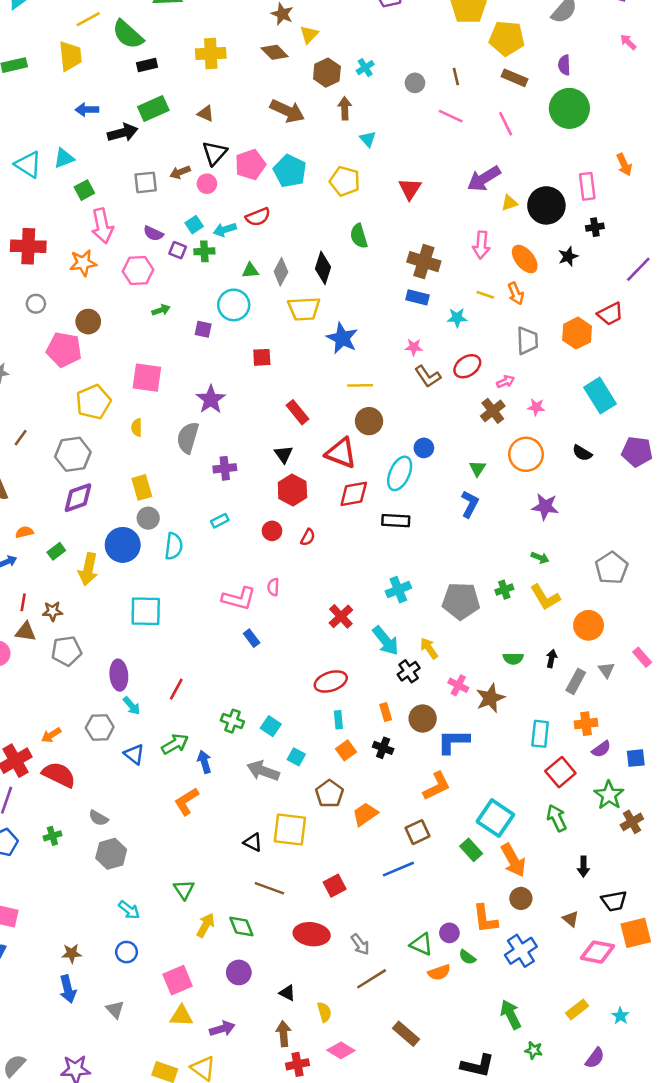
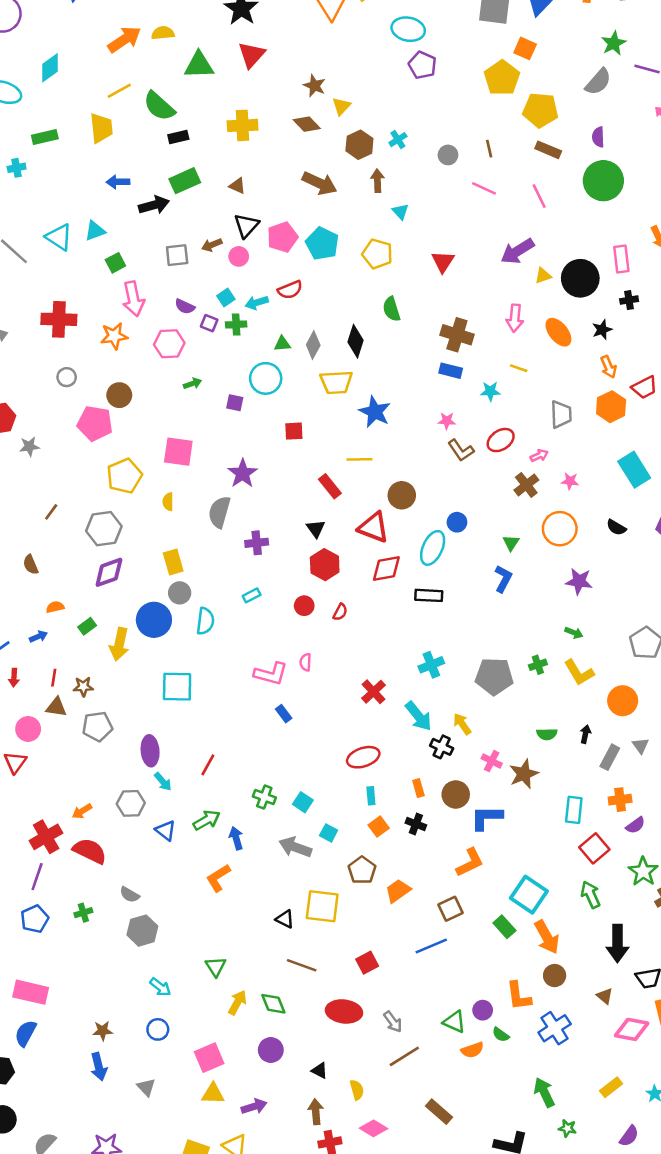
orange arrow: (516, 293) -> (609, 367), moved
yellow line: (360, 385) -> (359, 459), moved
black cross: (409, 671) -> (442, 747), turned -30
black arrow: (583, 867) -> (617, 943), size x1.8

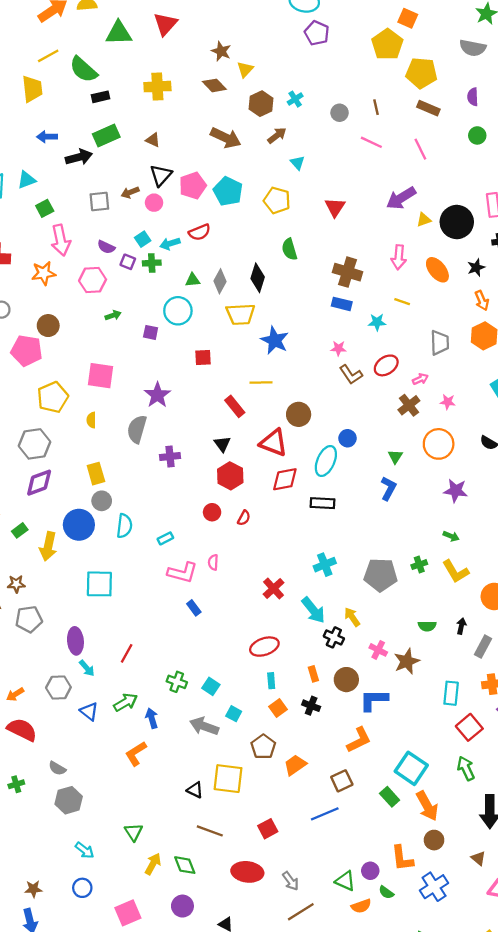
gray semicircle: (598, 82) -> (473, 48), turned 60
brown arrow: (377, 181) -> (277, 135), turned 54
green circle: (603, 181) -> (477, 135), size x0.5
cyan rectangle: (252, 595) -> (165, 538), moved

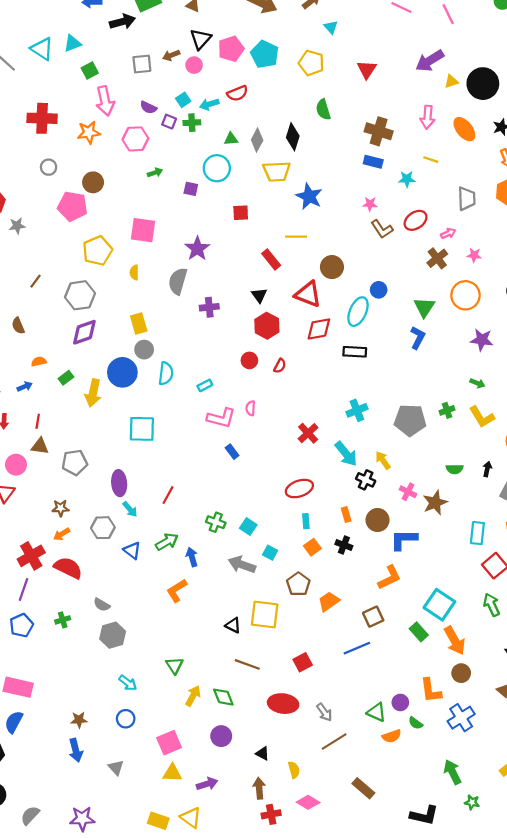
green triangle: (395, 456) -> (424, 307), size x1.5
brown star: (16, 584) -> (60, 508), moved

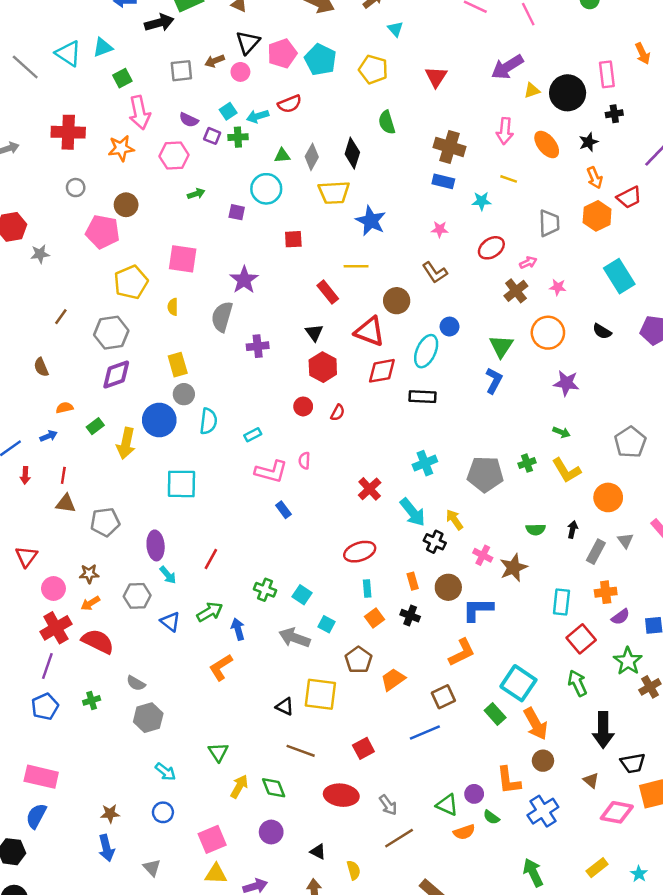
brown L-shape: (382, 229) -> (435, 272), moved
pink circle: (16, 465) -> (53, 588), moved

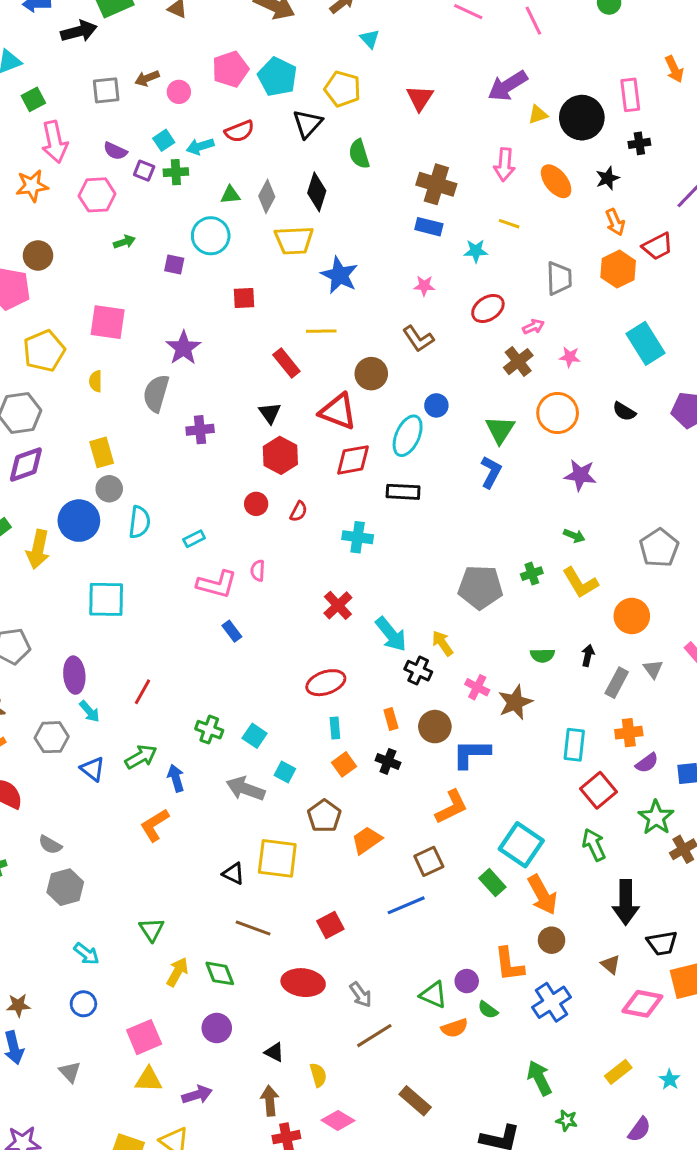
black triangle: (248, 42) -> (308, 124), moved
cyan cross: (425, 463) -> (358, 537), moved, turned 30

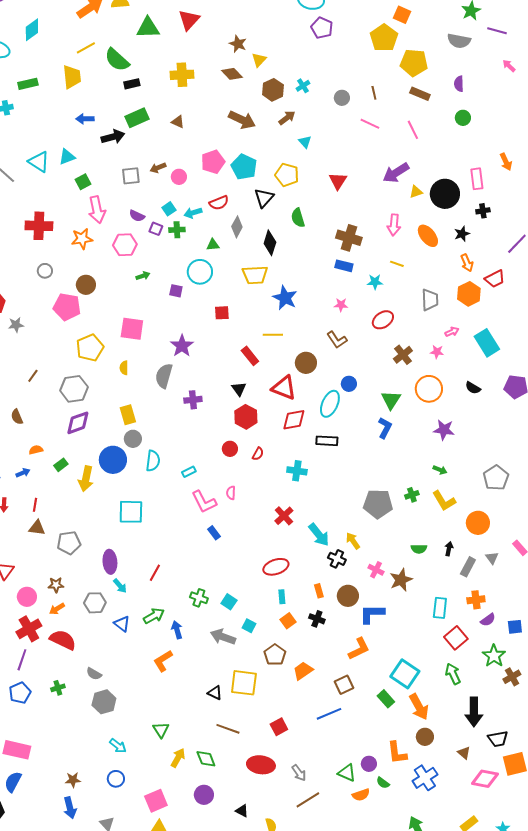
gray diamond: (267, 196) -> (237, 227), moved
pink arrow: (533, 327) -> (452, 332), moved
pink L-shape: (217, 584) -> (204, 502), turned 48

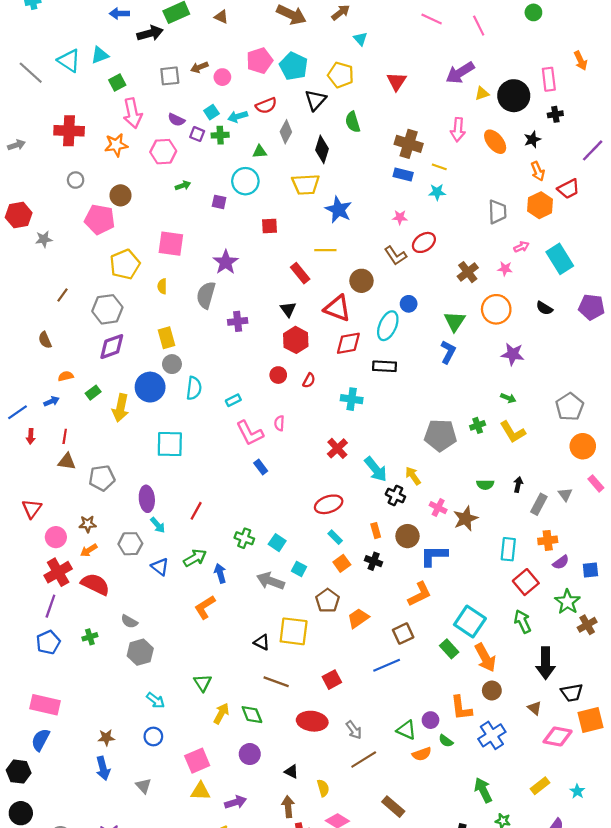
yellow line: (397, 264) -> (439, 167), moved
red ellipse: (383, 320) -> (424, 242), moved
orange circle: (478, 523) -> (583, 446), moved
cyan rectangle: (282, 597) -> (335, 537), turned -40

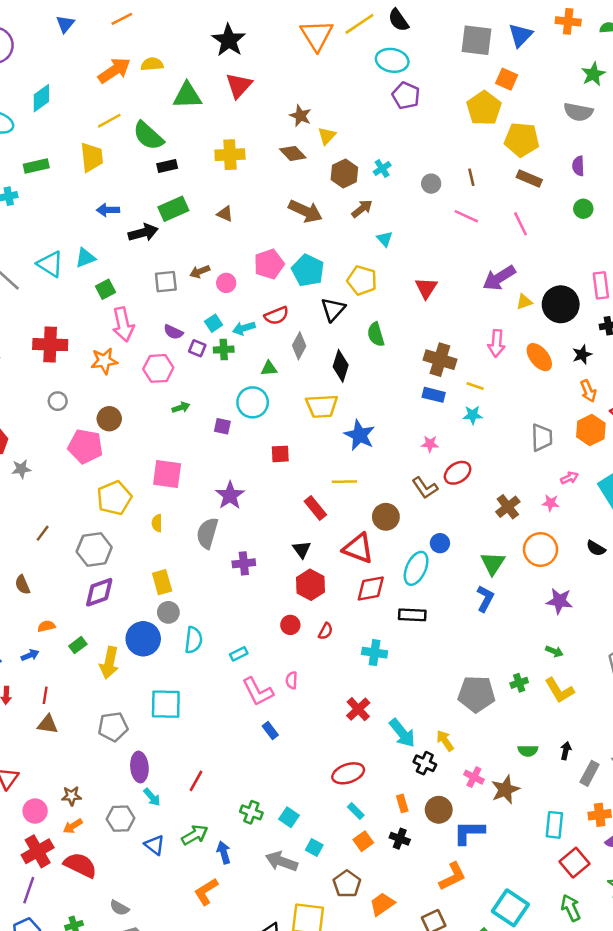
gray pentagon: (102, 478) -> (113, 727), moved

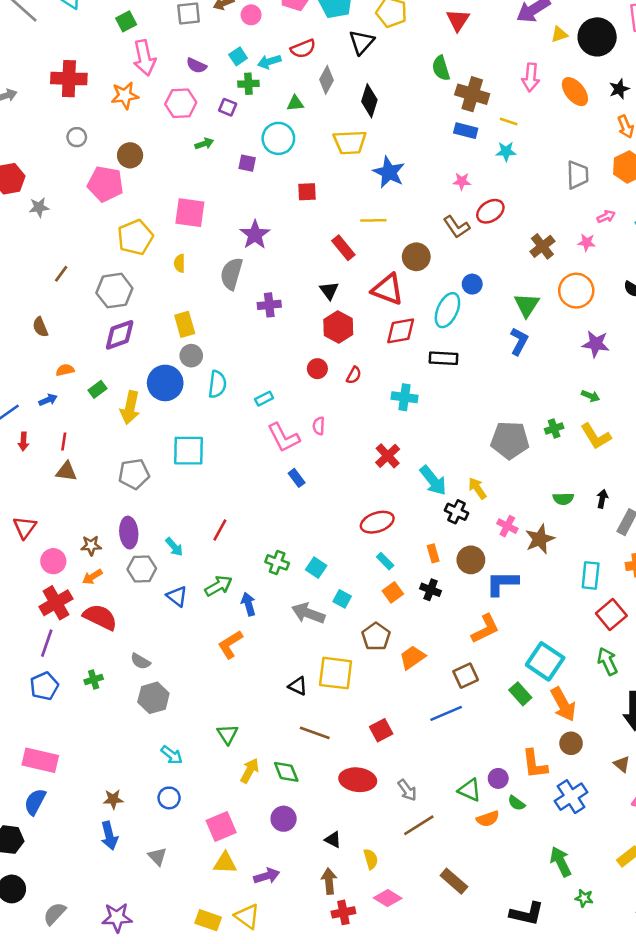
green semicircle: (376, 334) -> (441, 68), moved
purple square: (197, 348) -> (228, 107), moved
purple ellipse: (139, 767) -> (129, 533), moved

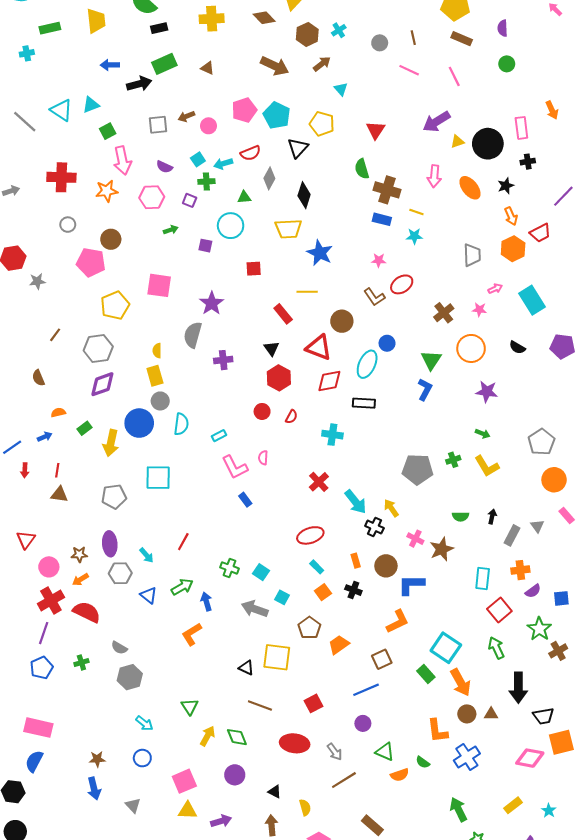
yellow semicircle: (179, 263) -> (157, 351), moved
brown triangle: (622, 764) -> (491, 714), moved, turned -40
purple circle: (498, 778) -> (363, 723), moved

